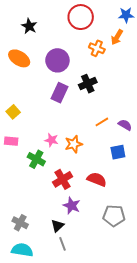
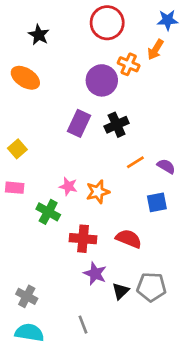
purple circle: (57, 60) -> (102, 80), moved
black cross: (88, 84) -> (117, 125), moved
red cross: (63, 179) -> (83, 239), turned 36
black triangle: (57, 226) -> (121, 291), moved

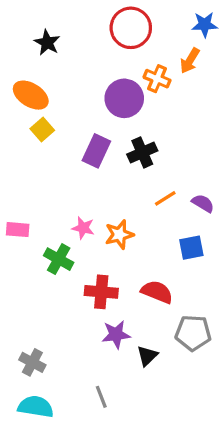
yellow square: (17, 149) -> (42, 130), moved
purple star: (95, 274) -> (116, 335), turned -30
gray pentagon: (151, 287) -> (193, 333), moved

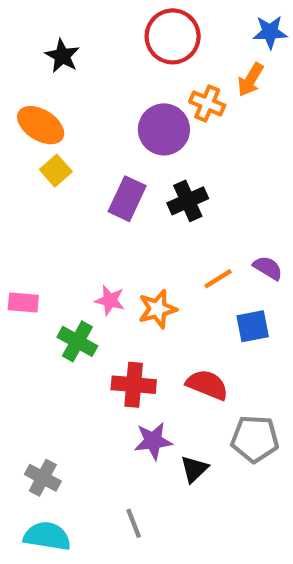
orange line: (165, 198) -> (218, 279), moved

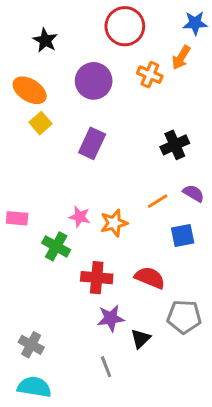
purple circle: (164, 129) -> (94, 81), moved
black cross: (188, 201) -> (175, 145), moved
gray line: (134, 523) -> (106, 367), moved

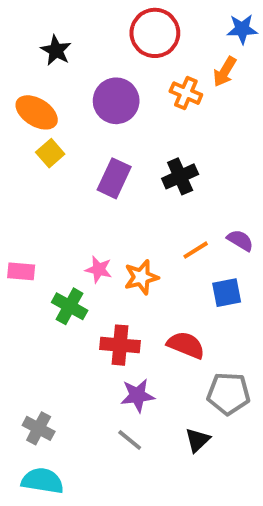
black cross: (175, 145) -> (180, 176), moved
black triangle: (140, 339) -> (198, 440), moved
gray line: (106, 367) -> (130, 440), moved, turned -30

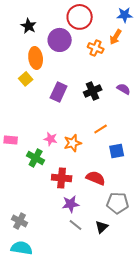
purple circle: (116, 101) -> (60, 40), moved
orange ellipse: (37, 112) -> (36, 58), moved, turned 50
purple semicircle: (240, 240) -> (124, 89), moved
gray line: (130, 440) -> (76, 225), moved

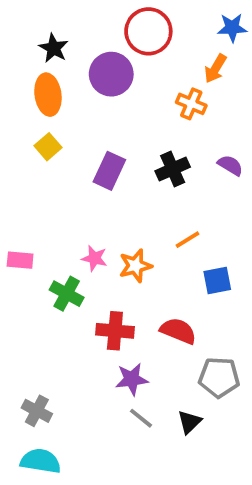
orange cross: (96, 48) -> (191, 104), moved
orange ellipse: (36, 58) -> (48, 95), moved

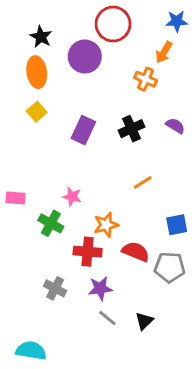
orange star: (135, 266) -> (106, 225), moved
blue square: (217, 281) -> (177, 225), moved
gray pentagon: (219, 377) -> (170, 267), moved
gray cross: (37, 411) -> (55, 288), moved

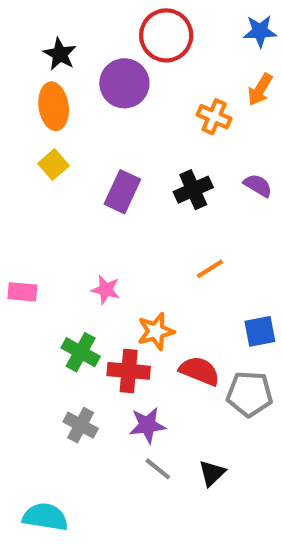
orange arrow: (164, 52) -> (260, 90), moved
green cross: (51, 223) -> (81, 352), moved

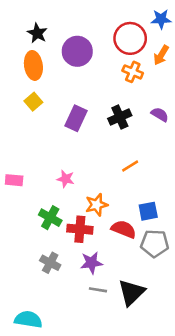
red circle: (166, 35) -> (130, 38), moved
blue square: (260, 331) -> (148, 211), moved
gray line: (158, 469) -> (98, 290), turned -30
black triangle: (212, 473) -> (131, 292), size x1.6

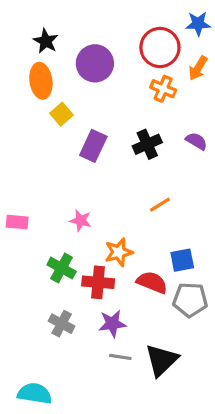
yellow square: (33, 102) -> (62, 114), moved

